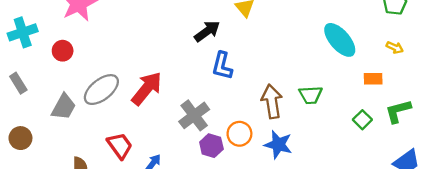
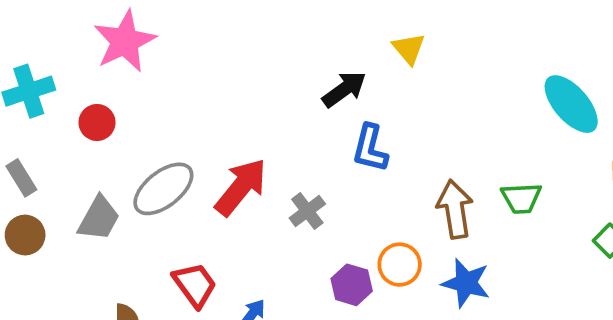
gray cross: (194, 115) -> (307, 211), moved, size x0.7
brown circle: (20, 138) -> (25, 235), moved

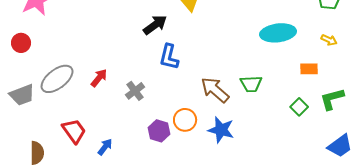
cyan ellipse: (571, 104) -> (278, 33), turned -56
red arrow: (241, 187) -> (99, 78), size x0.6
brown arrow: (455, 209) -> (215, 90), turned -40
gray trapezoid: (99, 218) -> (22, 95), turned 40

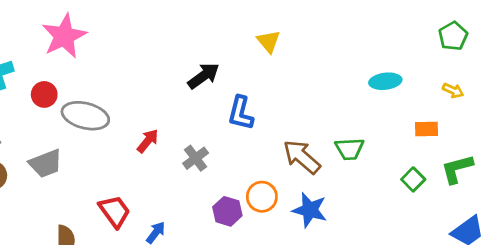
black arrow: (155, 25) -> (203, 76), moved
cyan ellipse: (278, 33) -> (385, 81), size x0.7
gray ellipse: (57, 79) -> (85, 116), moved, turned 52

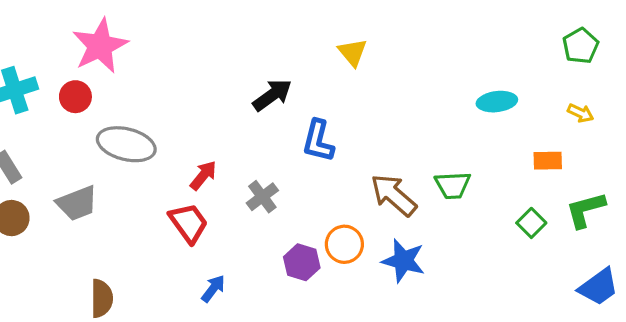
red circle: (44, 94) -> (75, 97), moved
red trapezoid: (115, 211) -> (189, 223), moved

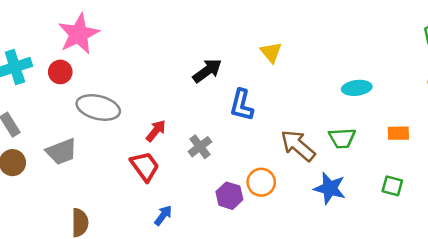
yellow triangle: (353, 52) -> (271, 52), moved
cyan ellipse: (497, 102) -> (357, 88), moved
orange rectangle: (548, 161) -> (398, 133), moved
green square: (531, 223) -> (392, 186), moved, turned -30
blue star: (403, 261) -> (330, 188), moved

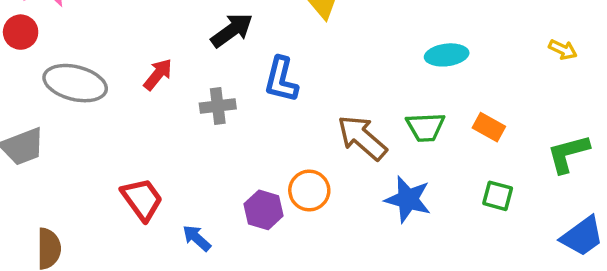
red arrow: (156, 131) -> (158, 74), moved
orange rectangle: (398, 133) -> (489, 127), moved, turned 30
gray cross: (200, 147) -> (218, 106), moved, turned 30
red trapezoid: (145, 166) -> (142, 199), moved
blue arrow: (163, 215) -> (197, 238), moved, turned -85

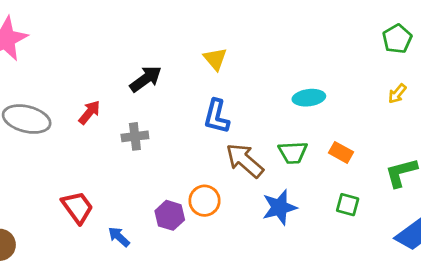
yellow arrow: (563, 50) -> (397, 94), turned 105
blue L-shape: (281, 80) -> (217, 116), moved
blue star: (408, 199) -> (279, 207), turned -30

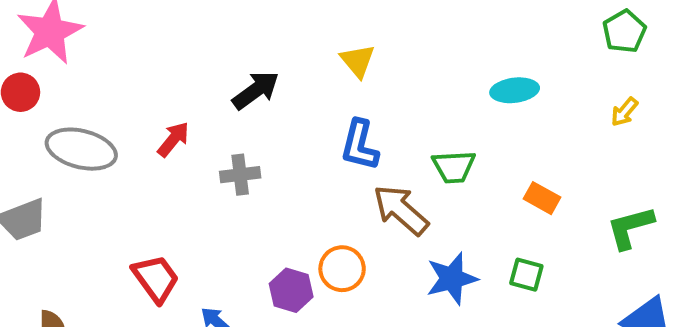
cyan ellipse: (309, 98) -> (515, 90), moved
green trapezoid: (293, 152) -> (454, 167), moved
green square: (348, 205) -> (526, 275), moved

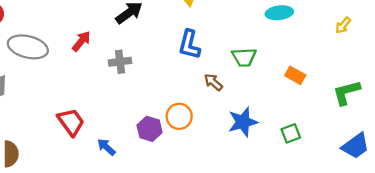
brown arrow: (401, 210) -> (213, 82), size x0.6
green square: (526, 275) -> (291, 133), moved, turned -36

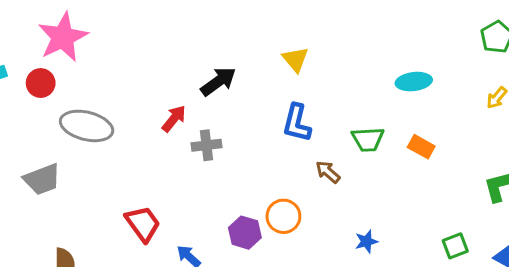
red arrow: (81, 41) -> (174, 119), moved
orange rectangle: (295, 75) -> (421, 147), moved
blue star: (243, 122) -> (366, 241), moved, size x0.6
green square: (291, 133) -> (455, 246), moved

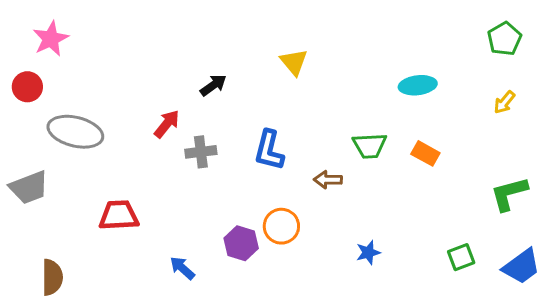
pink star: (63, 37) -> (51, 39), size x0.7
black arrow: (218, 82) -> (213, 85), size x0.7
blue L-shape: (297, 123) -> (269, 150), moved
brown arrow: (328, 172) -> (328, 180), turned -40
red trapezoid: (143, 224) -> (119, 215), moved, turned -57

